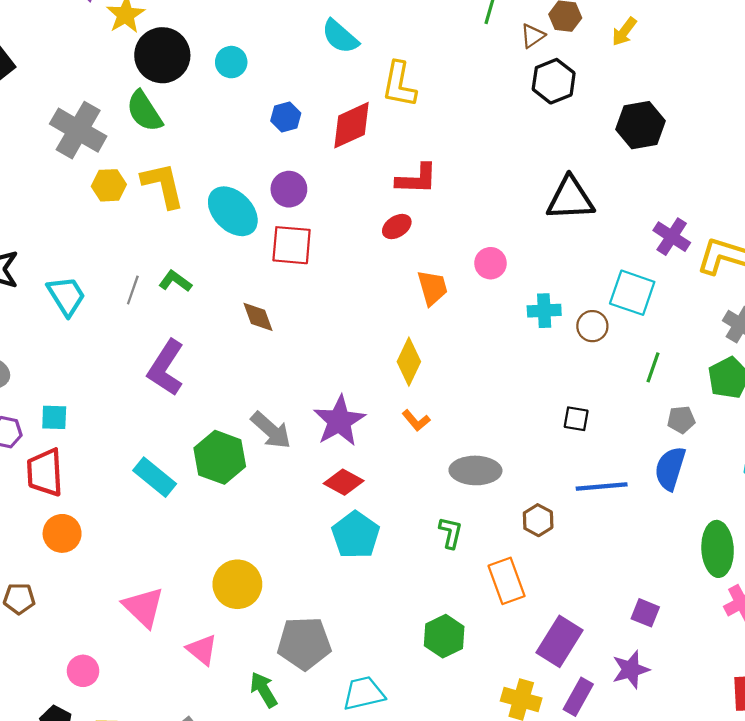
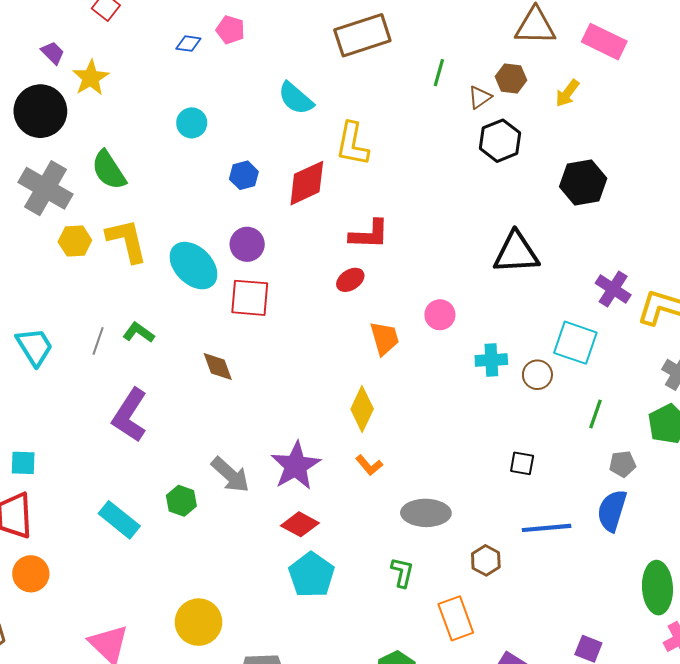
black circle: (162, 55) -> (40, 111), moved
green hexagon: (220, 457) -> (181, 501), size x0.6

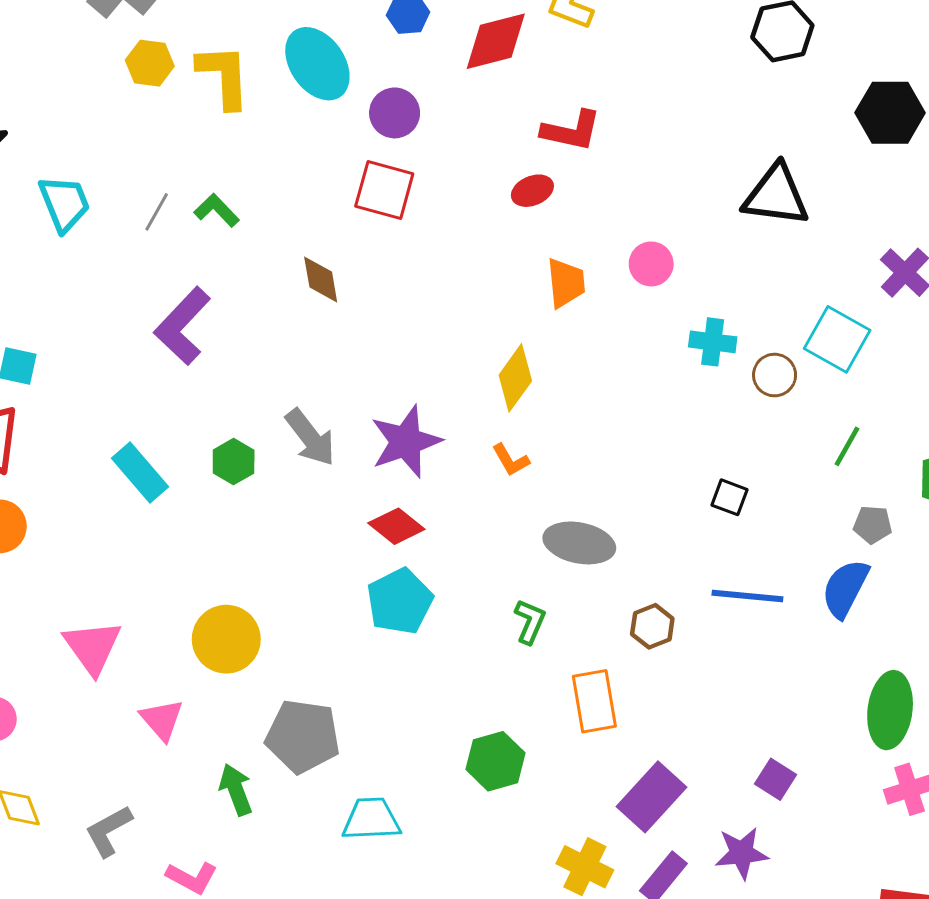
cyan ellipse: (194, 266) -> (317, 64), moved

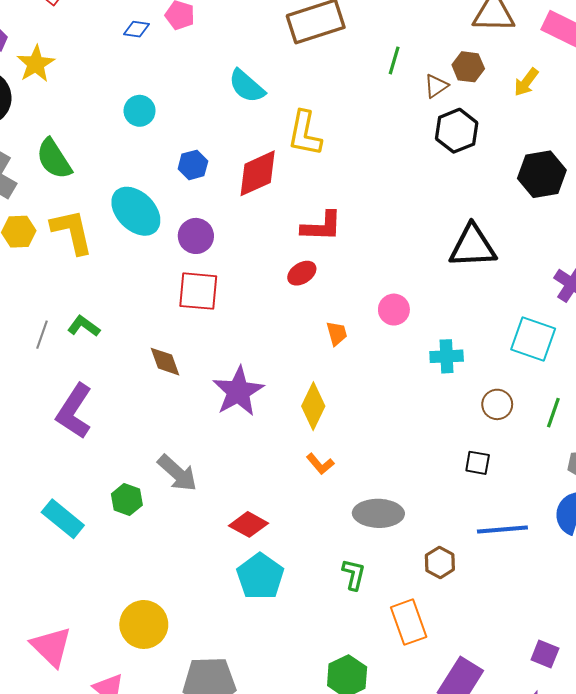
orange trapezoid: (566, 283) -> (337, 333), size x0.7
brown circle: (775, 375) -> (497, 404), moved
purple star: (406, 442) -> (238, 391), moved

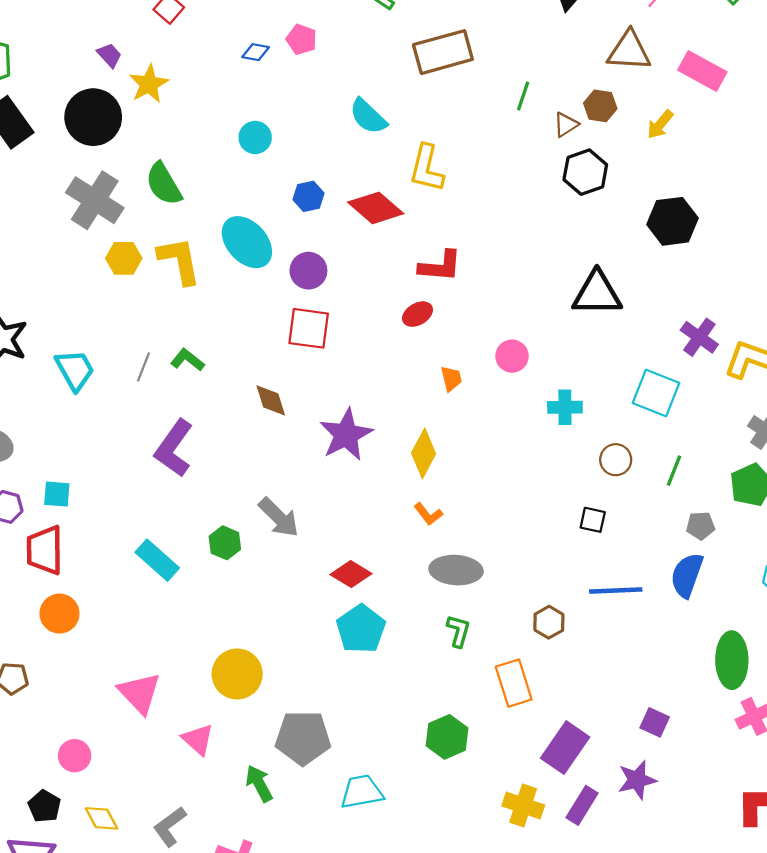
red diamond: (258, 173) -> (376, 208), turned 63
gray ellipse: (378, 513) -> (456, 570), moved

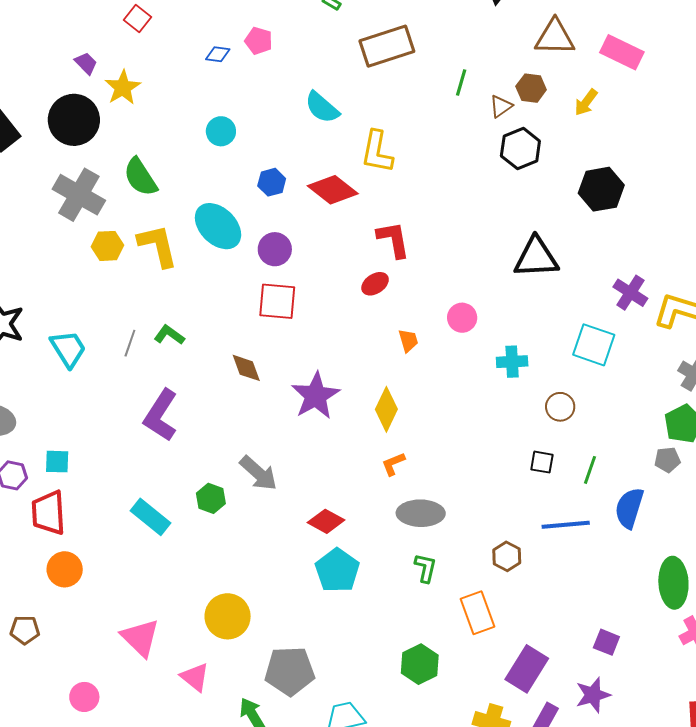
red L-shape: (440, 266) -> (393, 240), turned -102
green line: (674, 471) -> (590, 470), moved
orange L-shape: (428, 514) -> (393, 464), turned 108
gray pentagon: (701, 526) -> (667, 460), moved

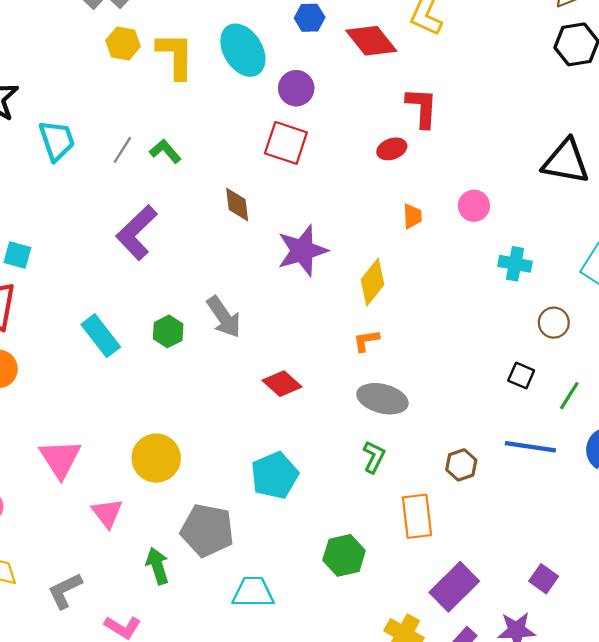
cyan pentagon: (337, 570) -> (275, 475), moved

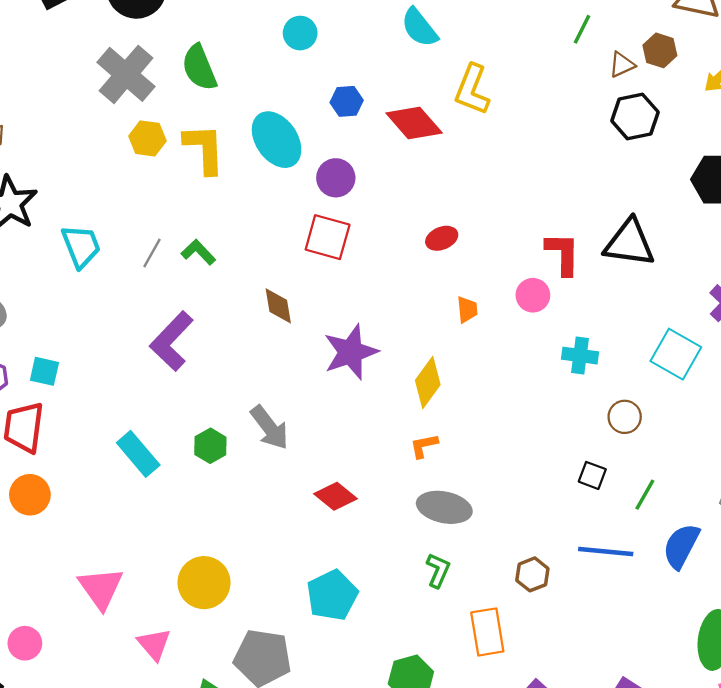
red L-shape: (422, 108) -> (563, 254), moved

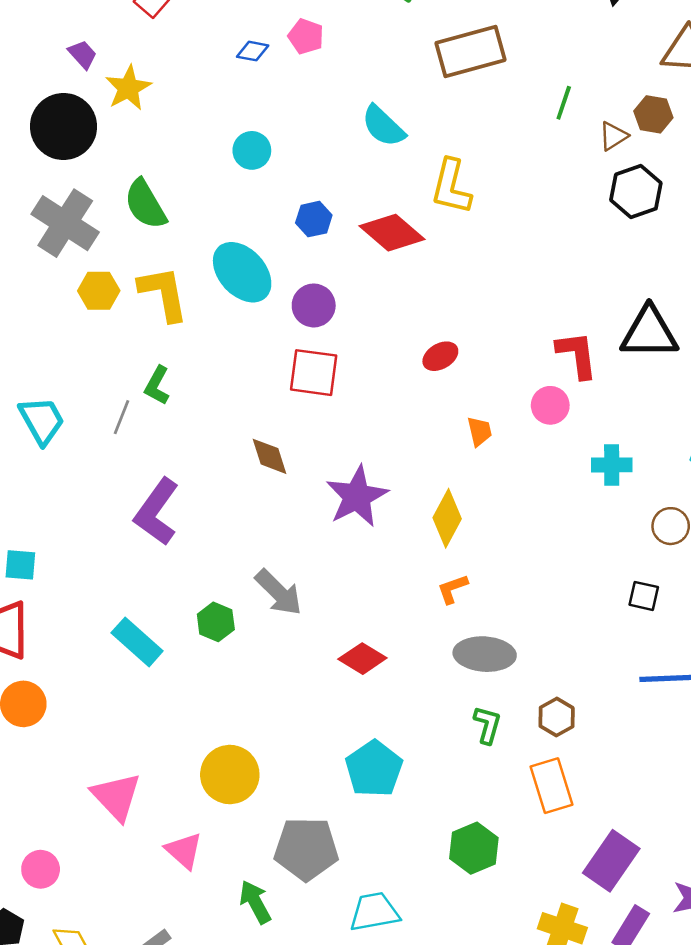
green L-shape: (198, 252) -> (157, 385), moved, turned -100
brown hexagon: (532, 574) -> (557, 717), moved

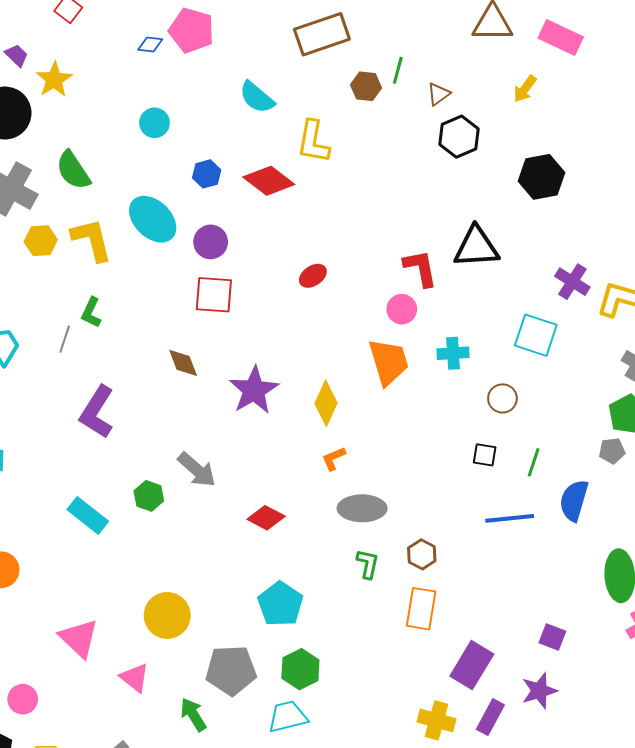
pink pentagon: (306, 36) -> (192, 30), size x1.6
brown hexagon: (653, 114) -> (366, 86), moved
orange trapezoid: (480, 431) -> (389, 362), moved, size x2.0
orange rectangle: (552, 786) -> (421, 609), turned 30
green hexagon: (474, 848) -> (300, 669), moved

